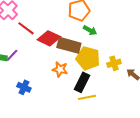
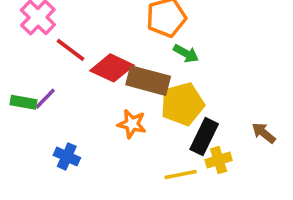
yellow pentagon: (88, 58) -> (182, 104), turned -30
yellow cross: (114, 63) -> (219, 160), moved
black rectangle: (82, 82) -> (204, 137), moved

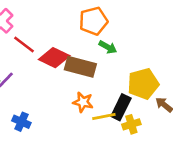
yellow pentagon: (182, 104) -> (143, 84), moved
orange star: (132, 124) -> (83, 102), moved
yellow line: (181, 174) -> (104, 116), moved

